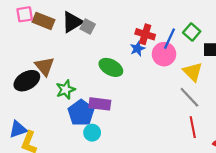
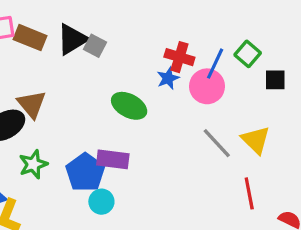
yellow triangle: (193, 72) -> (256, 140), moved
green star: (66, 90) -> (33, 164), moved
gray line: (189, 97) -> (217, 143), moved

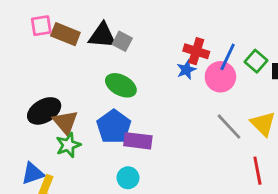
black triangle: (72, 39) -> (102, 36), turned 36
green square: (248, 54) -> (256, 61), moved
brown triangle: (32, 104) -> (65, 122), moved
green ellipse: (129, 106) -> (121, 85), moved
blue pentagon: (85, 172) -> (114, 127), moved

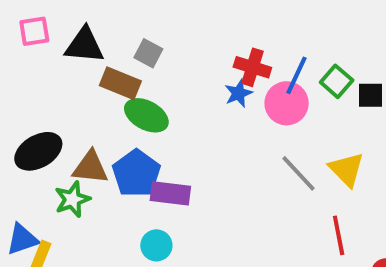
brown rectangle: (65, 34) -> (120, 83), moved
black triangle: (102, 36) -> (84, 45), moved
brown triangle: (65, 122) -> (90, 167), moved, turned -44

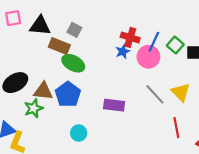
purple rectangle: (170, 193) -> (114, 105), moved

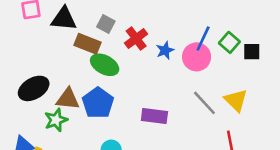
red cross: (130, 37) -> (136, 38), moved, turned 36

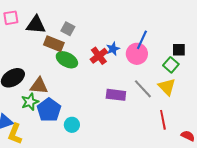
red cross: (136, 38) -> (99, 56), moved
green square: (229, 42) -> (171, 65), moved
blue pentagon: (98, 103) -> (49, 110), moved
purple rectangle: (154, 116) -> (116, 95), moved

